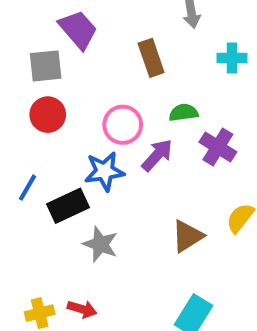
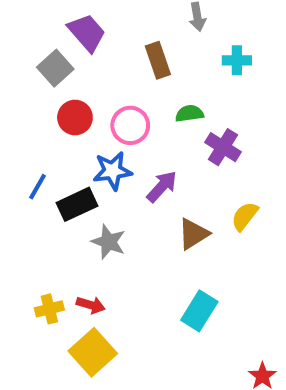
gray square: (46, 66) -> (55, 68), turned -36
red circle: (48, 115) -> (75, 117), moved
purple arrow: (157, 155) -> (162, 187), moved

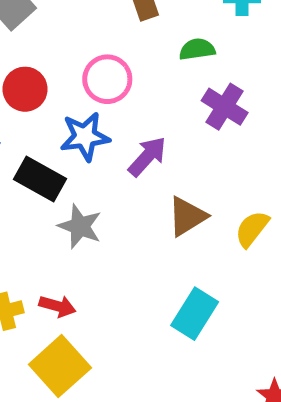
green semicircle: (189, 114) -> (197, 49), moved
red circle: (75, 117) -> (25, 89), moved
black rectangle: (77, 204) -> (40, 179), turned 54
yellow semicircle: (245, 216) -> (252, 229), moved

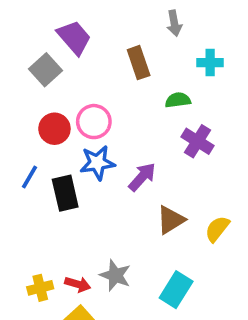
pink circle: (107, 79) -> (94, 122), moved
black rectangle: (40, 179) -> (65, 193), turned 48
gray star: (80, 226) -> (115, 275), moved

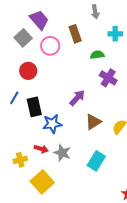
pink circle: (94, 122) -> (50, 46), moved
blue star: (97, 163) -> (52, 124), moved
red arrow: (78, 284) -> (41, 149), moved

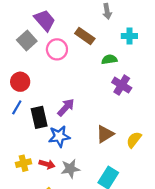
brown rectangle: (75, 34) -> (85, 36), turned -36
red circle: (28, 71) -> (20, 82), moved
purple arrow: (77, 98) -> (66, 107), moved
gray star: (62, 153) -> (70, 169), turned -30
yellow cross: (20, 160) -> (24, 163), moved

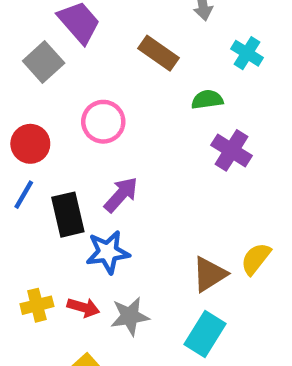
cyan cross: (129, 36) -> (247, 53), turned 32
pink circle: (57, 49) -> (103, 122), moved
brown triangle: (105, 134) -> (209, 274), moved

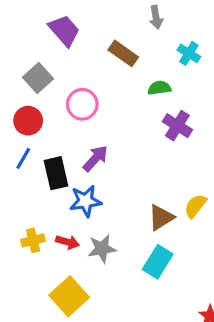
gray square: (44, 62) -> (38, 78), moved

